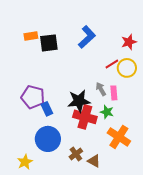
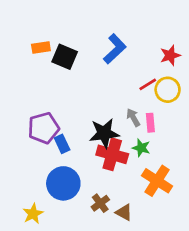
black square: (49, 43) -> (65, 57), turned 30
purple pentagon: (33, 97) -> (44, 128), turned -30

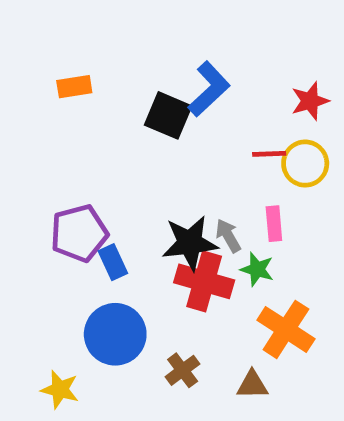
black square: (65, 57) -> (168, 115), moved
red line: (148, 84) -> (269, 154), turned 30
gray arrow: (133, 117) -> (228, 236), moved
brown triangle: (124, 212) -> (252, 385), moved, turned -30
yellow star: (33, 214) -> (60, 390), turned -30

